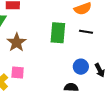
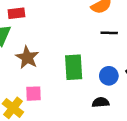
green rectangle: (58, 33) -> (74, 67), moved

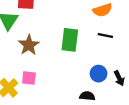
green rectangle: (74, 67) -> (70, 40), moved

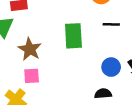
pink square: (29, 78) -> (32, 76), moved

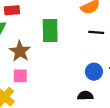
green rectangle: (73, 36) -> (50, 30), moved

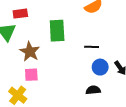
black line: (96, 32) -> (92, 47), moved

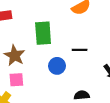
blue circle: (100, 67) -> (57, 66), moved

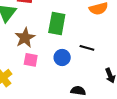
pink square: (16, 80) -> (31, 60), moved

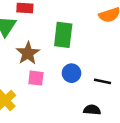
black line: (87, 48) -> (103, 81), moved

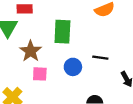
black line: (103, 81) -> (100, 58), moved

